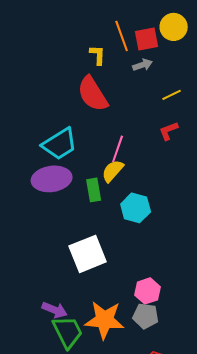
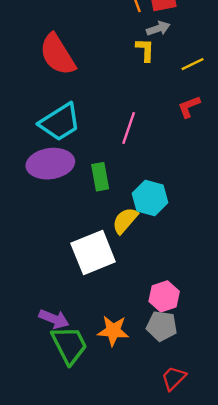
yellow L-shape: (98, 55) -> (145, 50), moved
red semicircle: (93, 94) -> (57, 55), moved
yellow semicircle: (113, 171) -> (125, 221), moved
orange star: (105, 320) -> (113, 331), size x0.7

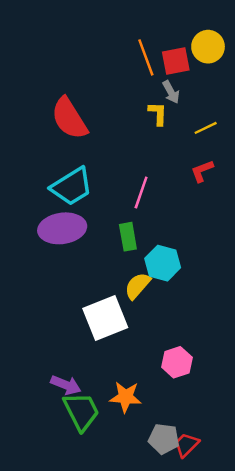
gray arrow: (158, 28) -> (171, 92), turned 80
green rectangle: (100, 177) -> (128, 237), moved
gray pentagon: (162, 326) -> (164, 439), moved

